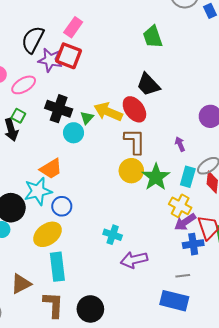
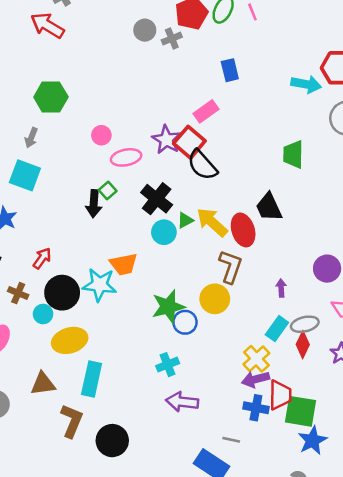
black semicircle: (33, 40) -> (202, 165), moved, turned -88
green star: (156, 177) -> (168, 307), moved
blue circle: (62, 206) -> (185, 322), moved
yellow ellipse: (48, 234) -> (70, 340), moved
cyan cross: (113, 235) -> (168, 365), turned 30

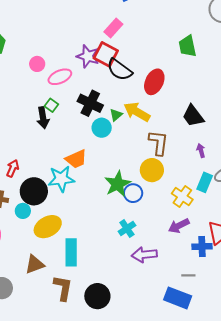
black trapezoid: (269, 207) -> (193, 116), moved
red ellipse: (243, 230) -> (154, 82), moved, turned 55
yellow cross: (256, 359) -> (182, 197), moved
purple arrow: (256, 379) -> (179, 226), moved

